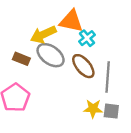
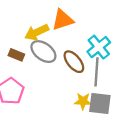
orange triangle: (71, 21) -> (63, 20), turned -30
cyan cross: (87, 38) -> (99, 47), moved, size x1.5
gray square: (111, 111) -> (100, 103), size x1.5

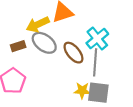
brown rectangle: (16, 55) -> (18, 46), turned -40

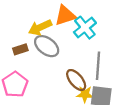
cyan cross: (97, 39) -> (85, 28), moved
brown ellipse: (73, 53) -> (76, 80), moved

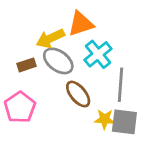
cyan cross: (85, 28) -> (98, 54), moved
brown ellipse: (76, 80) -> (78, 94), moved

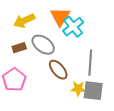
orange triangle: (81, 24) -> (60, 17), turned -40
yellow arrow: (50, 38) -> (24, 21), moved
cyan cross: (98, 54) -> (73, 27), moved

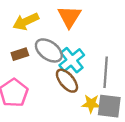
cyan cross: (73, 27) -> (72, 60), moved

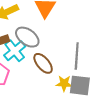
cyan cross: (72, 60) -> (15, 51), moved

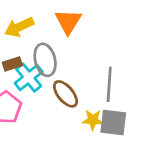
gray ellipse: (27, 37) -> (45, 60), turned 40

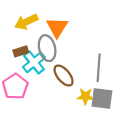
orange triangle: (68, 22) -> (57, 27), moved

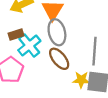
gray ellipse: (47, 48) -> (57, 32), moved

